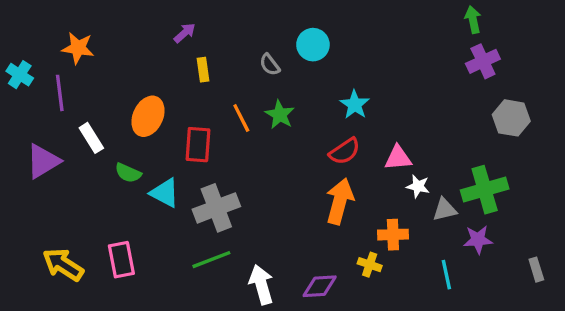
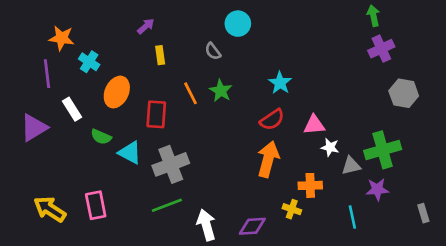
cyan circle: (313, 45) -> (238, 24), moved
cyan cross: (20, 75) -> (89, 62), moved

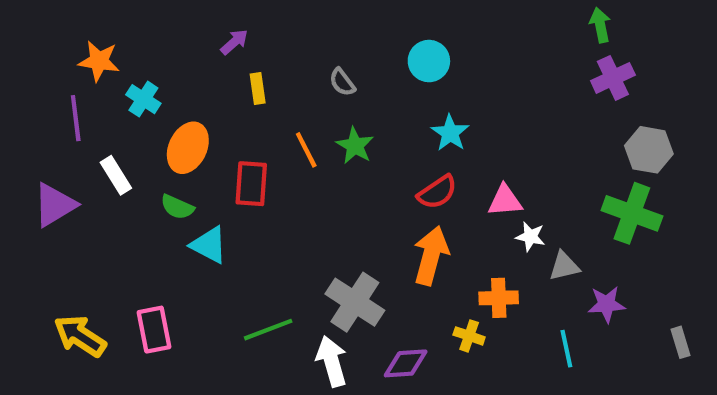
cyan circle: (238, 24) -> (429, 61), moved
green semicircle: (101, 137) -> (177, 207), moved
green cross: (383, 150) -> (632, 213), moved, turned 36
gray cross: (171, 164) -> (355, 302), moved, turned -36

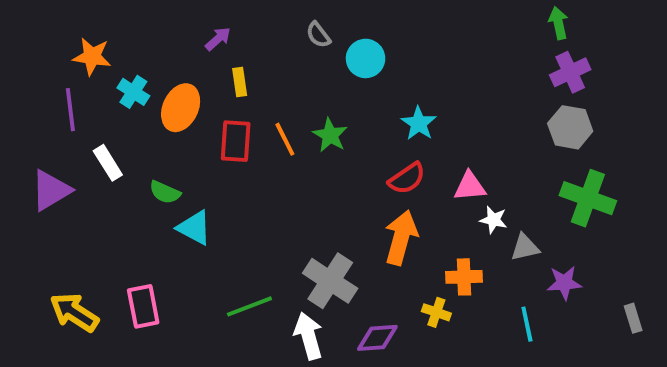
cyan circle: (429, 61) -> (366, 58), moved
gray semicircle: (342, 82) -> (318, 35), moved
orange ellipse: (188, 148) -> (181, 108), moved
gray hexagon: (649, 150) -> (570, 127), moved
red rectangle: (251, 184) -> (236, 141), moved

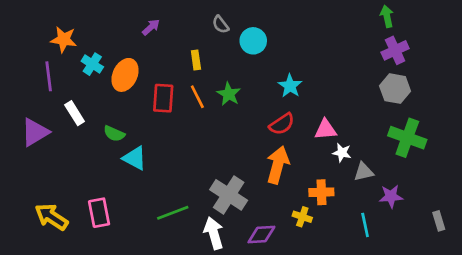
yellow rectangle: (240, 82) -> (196, 60), moved

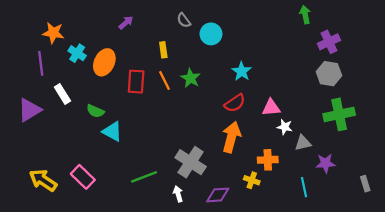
green arrow: (387, 16) -> (305, 15), moved
green cross: (407, 138) -> (339, 114), turned -32
pink rectangle: (99, 213) -> (83, 177), turned -35
white arrow: (214, 233) -> (178, 194), size x0.6

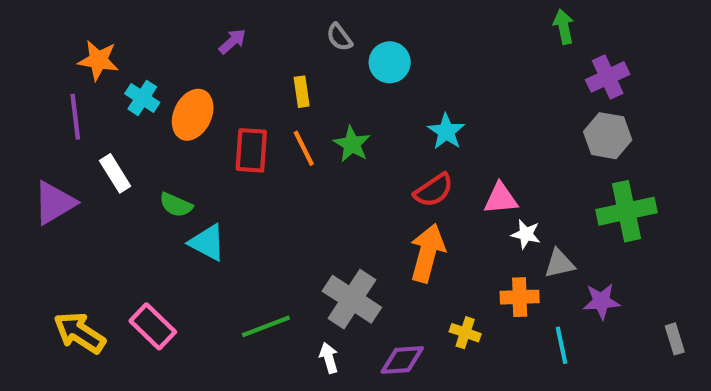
orange cross: (268, 160) -> (520, 297), moved

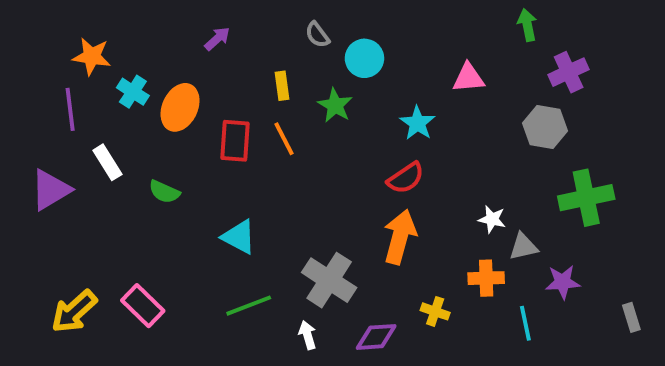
gray hexagon: (608, 136) -> (545, 127), moved
green star: (352, 144) -> (335, 105), moved
pink triangle: (501, 199) -> (468, 78), moved
cyan triangle: (207, 243) -> (239, 237), moved
yellow arrow: (79, 333) -> (74, 311), turned -75

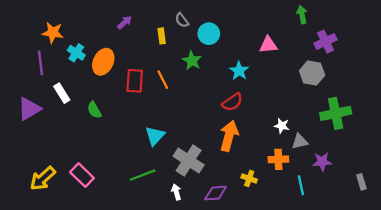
yellow rectangle: (282, 86) -> (162, 36), moved
green semicircle: (164, 192) -> (94, 110), turned 36
cyan triangle: (239, 237) -> (155, 136), moved, turned 45

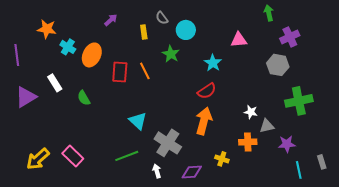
purple line: (40, 63) -> (17, 55), moved
cyan triangle: (155, 136) -> (138, 121), turned -30
cyan line: (301, 185) -> (299, 170), moved

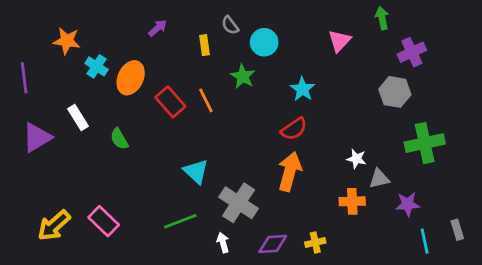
pink triangle: (239, 40) -> (339, 41), moved, turned -42
red rectangle: (120, 72) -> (170, 102), turned -45
yellow cross: (222, 159) -> (315, 243), moved, turned -32

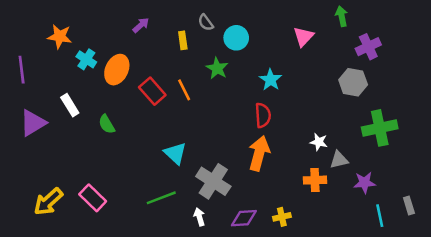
red semicircle: (294, 129) -> (263, 115), turned -60

